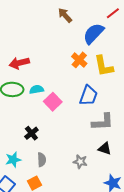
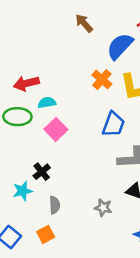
cyan semicircle: (37, 89) -> (47, 103), moved
pink square: (53, 102) -> (56, 129), moved
cyan star: (13, 160) -> (23, 191), moved

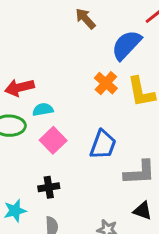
blue trapezoid: (113, 124) -> (103, 145), moved
black cross: (42, 172) -> (49, 187), moved, turned 30

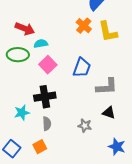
red arrow: (19, 88) -> (25, 29), turned -144
black cross: (49, 187) -> (45, 97), size x1.5

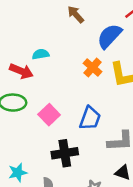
cyan semicircle: (41, 44) -> (41, 54), moved
black cross: (45, 97) -> (65, 153), moved

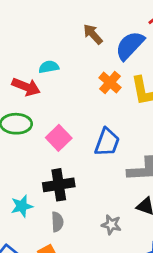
brown arrow: (76, 14) -> (93, 34), moved
black cross: (65, 153) -> (59, 185), moved

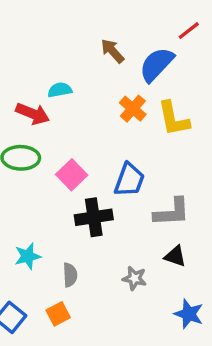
black cross: (59, 185) -> (94, 217), moved

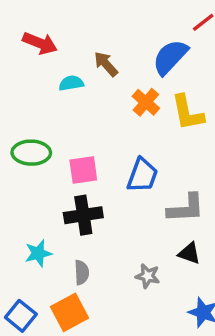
brown arrow: (112, 51) -> (106, 64), moved
red arrow: (33, 114) -> (40, 43), moved
pink square: (72, 175) -> (83, 170), turned 36
black cross: (94, 217) -> (83, 215), moved
orange square: (58, 314) -> (69, 312), size x1.5

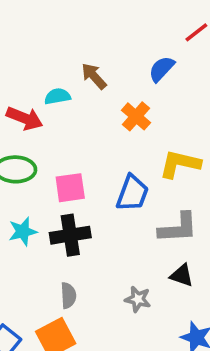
red arrow: (40, 43) -> (25, 118), moved
blue semicircle: (170, 57) -> (162, 69), size x0.7
yellow L-shape: (188, 113) -> (180, 164), moved, turned 114
cyan star: (38, 253) -> (23, 232), moved

